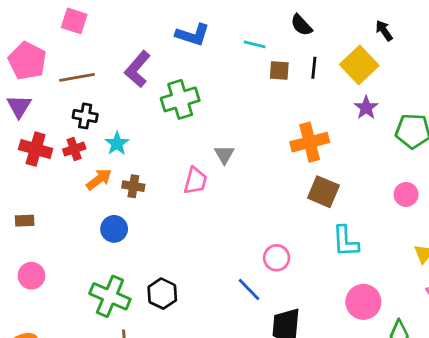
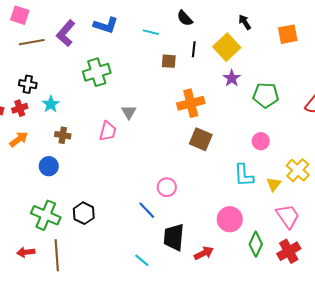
purple L-shape: (138, 69) -> (66, 33), moved
brown square: (279, 71) -> (169, 61), moved
brown line: (77, 77) -> (32, 42), moved
orange arrow: (99, 179) -> (19, 139), moved
cyan L-shape: (345, 241) -> (244, 175), moved

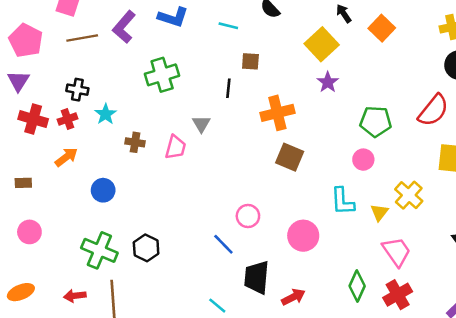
orange square: (288, 34) -> (382, 28), moved, turned -35
black line: (194, 49) -> (228, 88), moved
green pentagon: (266, 95) -> (376, 121), moved
brown cross: (63, 135) -> (135, 142), moved
pink circle: (230, 219) -> (303, 236), moved

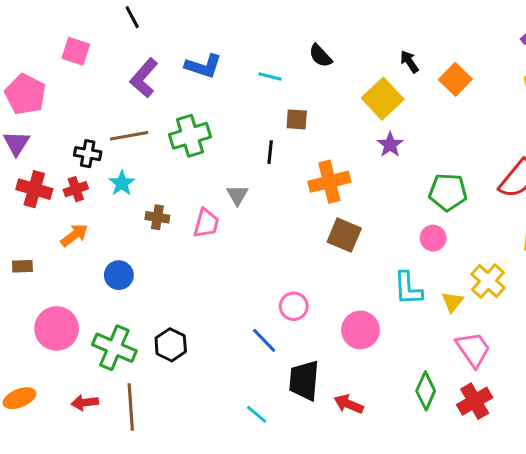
brown line: (82, 38) -> (129, 136), moved
pink circle: (29, 232) -> (57, 328), moved, size x1.5
red arrow: (293, 297) -> (349, 404), turned -130

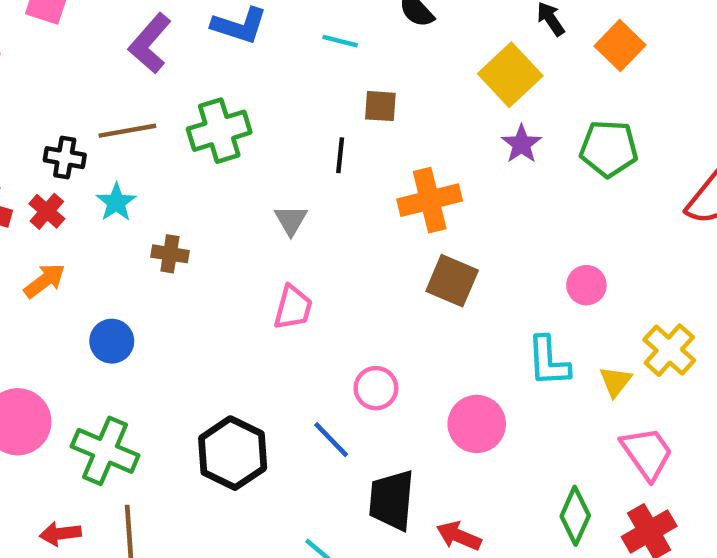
red cross: (76, 189) -> (47, 211), turned -30
green pentagon: (448, 192) -> (609, 149), moved
pink trapezoid: (206, 223) -> (293, 308), moved
black hexagon: (171, 345) -> (233, 453), moved, size x1.4

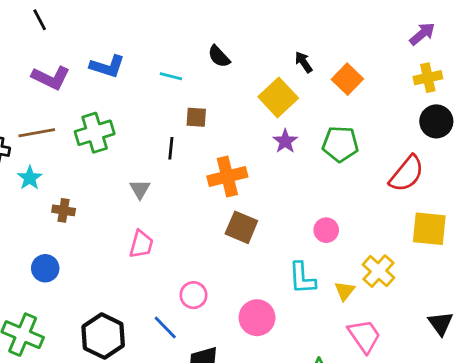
purple L-shape: (150, 43) -> (51, 78), turned -105
blue circle: (112, 341) -> (45, 268), moved

